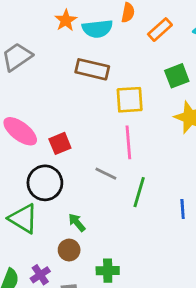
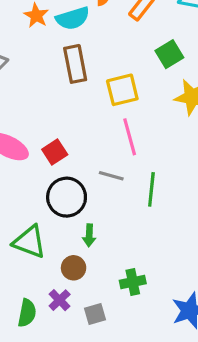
brown rectangle: (92, 69) -> (75, 64), turned 76
black circle: (45, 183) -> (67, 197), moved
green arrow: (77, 223) -> (89, 235), turned -126
brown circle: (69, 250) -> (74, 268), moved

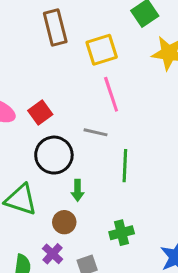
green line: (151, 189) -> (125, 166), moved

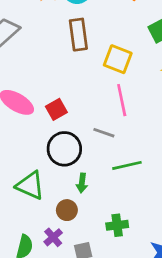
yellow square: (102, 50) -> (118, 59), turned 32
green line: (125, 166) -> (127, 165), turned 68

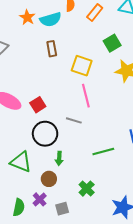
brown rectangle: (78, 35) -> (52, 49), size x0.7
green line: (127, 165) -> (103, 152), moved
green cross: (117, 225) -> (87, 189), turned -35

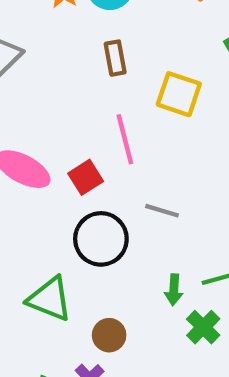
pink line: (86, 96) -> (125, 139), moved
green arrow: (59, 158) -> (174, 290), moved
green cross: (87, 189) -> (203, 327), moved

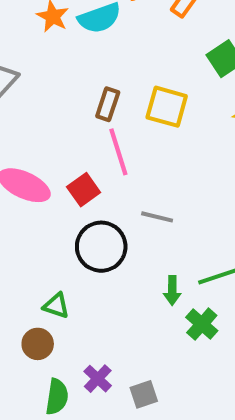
brown rectangle: (115, 58) -> (108, 104), moved, turned 32
green triangle: (50, 299) -> (56, 306), size x0.6
brown circle: (109, 335) -> (38, 344), moved

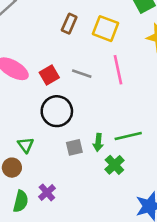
pink line: (118, 152) -> (118, 70), moved
gray line: (157, 217) -> (82, 74), moved
green triangle: (56, 306) -> (26, 145), turned 30
gray square: (144, 394) -> (74, 147), moved

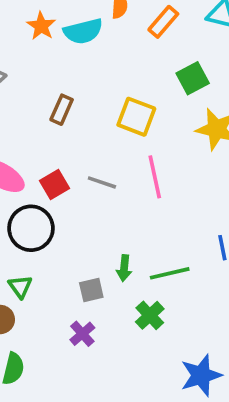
brown rectangle: (69, 24) -> (62, 110), moved
black circle: (57, 111) -> (31, 228), moved
green arrow: (98, 142) -> (124, 268), moved
purple cross: (47, 192) -> (82, 334), moved

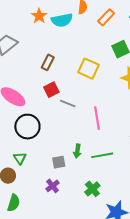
pink line: (155, 177) -> (97, 118), moved
red square: (55, 184) -> (51, 90), moved
green cross: (150, 315) -> (92, 189), moved

